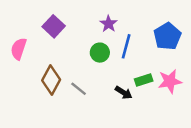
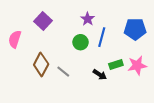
blue pentagon: (167, 36) -> (135, 29), turned 30

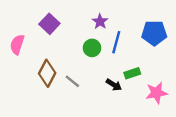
pink star: (137, 65) -> (156, 93), moved

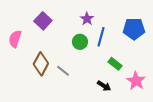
green rectangle: (132, 73) -> (115, 64), turned 56
black arrow: (114, 85) -> (104, 86), moved
pink star: (156, 93) -> (136, 81), turned -30

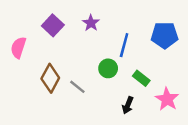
purple star: (87, 19) -> (91, 23), moved
green circle: (80, 42) -> (108, 68), moved
black arrow: (104, 86) -> (128, 105), turned 80

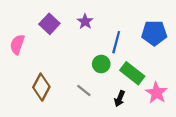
brown diamond: (50, 78) -> (41, 87), moved
green rectangle: (141, 78) -> (132, 73), size x1.5
gray line: (77, 87) -> (84, 90), moved

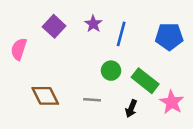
blue line: (116, 42) -> (121, 34), moved
brown diamond: (41, 87) -> (45, 96), turned -55
gray line: (84, 90) -> (92, 100), turned -35

